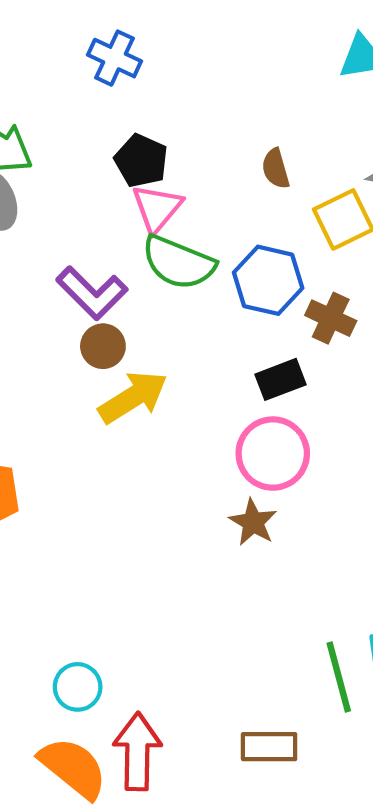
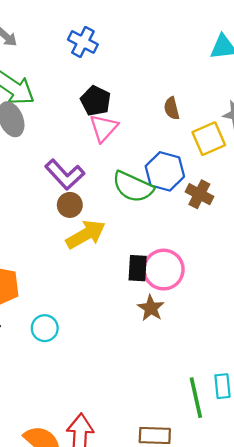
green semicircle: (178, 263) -> (133, 187), moved
black rectangle: (281, 379) -> (138, 268), moved, turned -68
cyan circle: (78, 687) -> (45, 328), moved

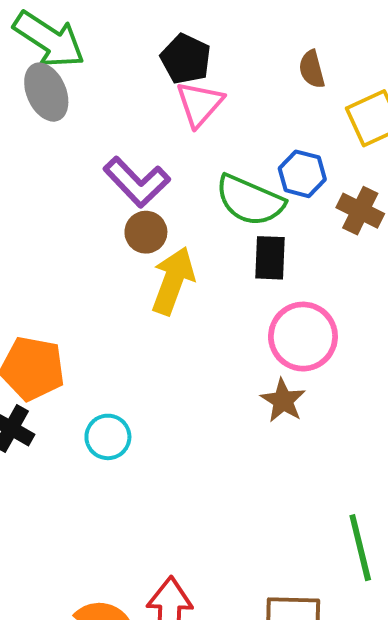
blue hexagon: (165, 171) -> (302, 174), size x0.7
yellow arrow: (86, 234) -> (173, 281), turned -39
black rectangle: (138, 268) -> (270, 258), moved

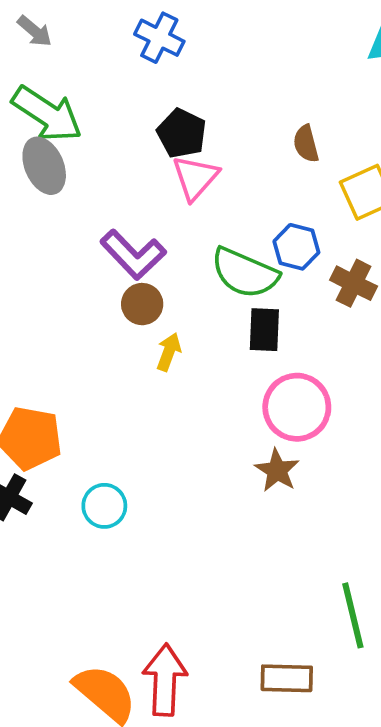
yellow arrow: (173, 281) -> (169, 352), size x0.6

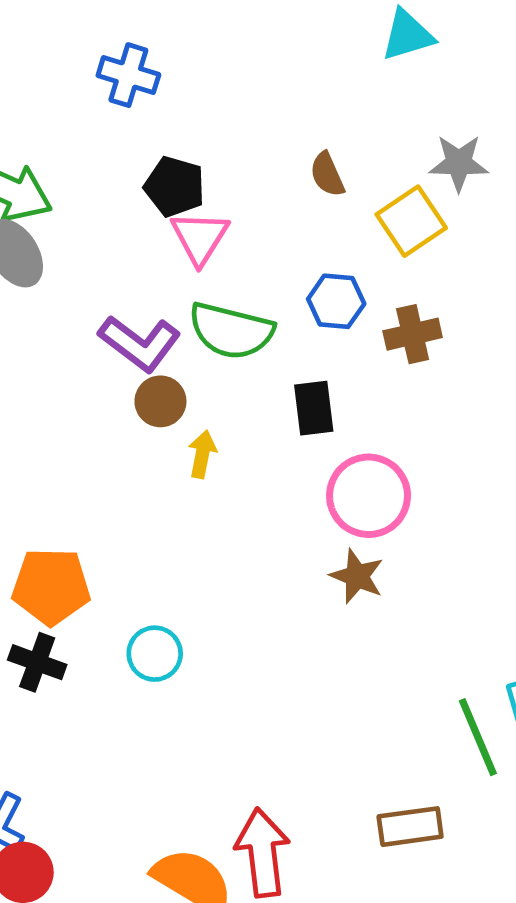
green semicircle: (245, 273) -> (231, 331), moved
brown cross: (354, 283) -> (413, 334), turned -30

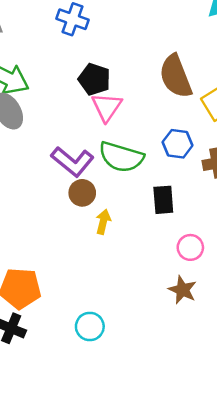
brown semicircle: (327, 174) -> (176, 76), size x1.8
pink circle: (369, 496) -> (190, 247), size x0.6
cyan circle: (155, 654) -> (90, 326), moved

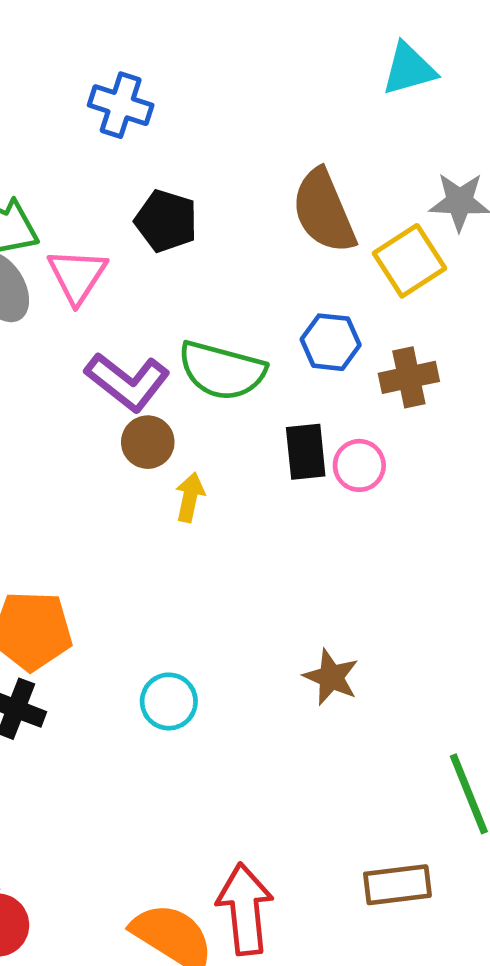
pink triangle: (107, 107) -> (77, 276), moved
pink circle: (190, 247) -> (359, 465), moved
brown star: (182, 290) -> (331, 677), moved

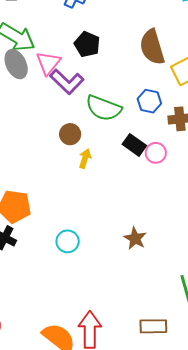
purple L-shape: (127, 382) -> (67, 82), moved
black rectangle: (306, 452) -> (134, 145), turned -55

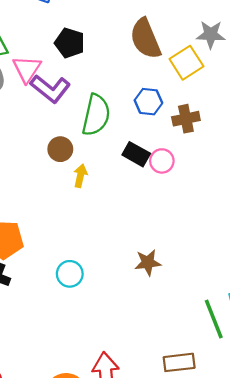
green semicircle: (104, 108) -> (96, 115), turned -93
brown star: (135, 238) -> (148, 263), turned -30

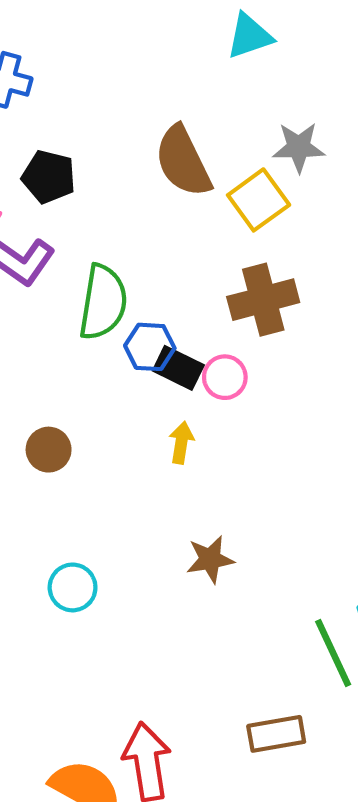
blue hexagon: (148, 102) -> (150, 347), moved
brown cross: (186, 119) -> (263, 300), size x1.4
brown circle: (60, 149) -> (49, 450), moved
yellow arrow: (80, 176) -> (181, 443), moved

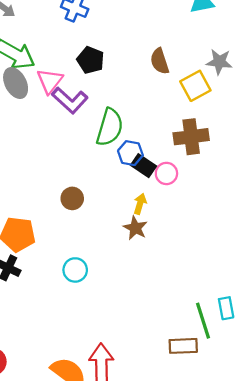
brown semicircle: (183, 161) -> (160, 61), size x0.7
brown star: (210, 559) -> (135, 228), moved, turned 30
brown rectangle: (276, 734) -> (183, 346), moved

